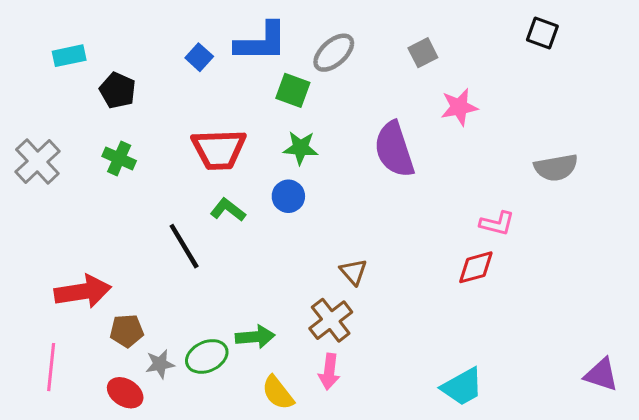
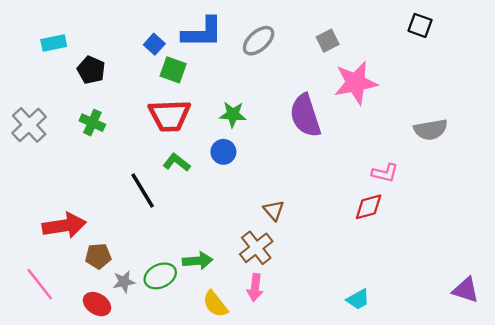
green square: (293, 90) -> (173, 70), moved
pink star: (459, 107) -> (356, 83), size x1.5
pink line: (51, 367) -> (40, 284), turned -44
cyan trapezoid: (462, 387) -> (358, 299), size x0.7

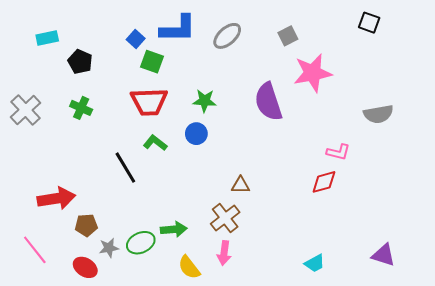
brown triangle: (274, 210) -> (241, 185), turned -48
purple triangle: (466, 290) -> (384, 255), moved

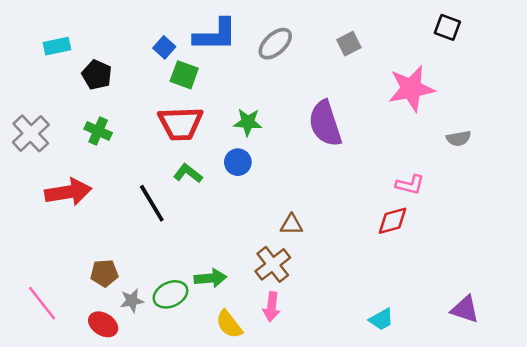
pink star: (313, 73) -> (411, 89), moved
gray semicircle: (378, 114) -> (459, 138), size x0.7
red arrow: (56, 198) -> (68, 192), moved

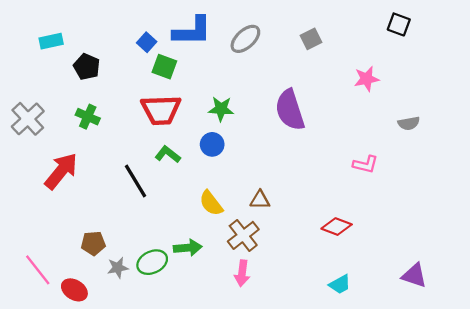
pink star: (411, 89) -> (367, 79), size x0.6
red arrow: (68, 192) -> (61, 171), turned -42
red diamond: (393, 221) -> (337, 227), moved, turned 36
red ellipse: (103, 324) -> (74, 290), moved
yellow semicircle: (229, 324) -> (211, 203), moved

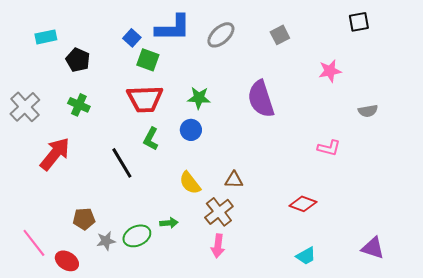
black square: (399, 24) -> (359, 22), turned -30
green L-shape: (168, 154) -> (151, 139), turned -100
green arrow: (188, 248) -> (169, 223), size x0.7

